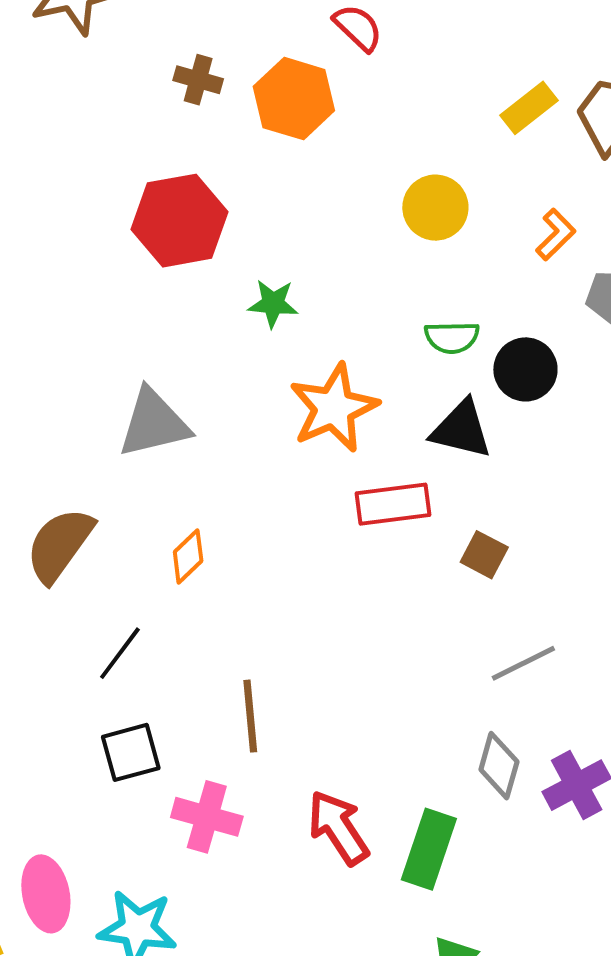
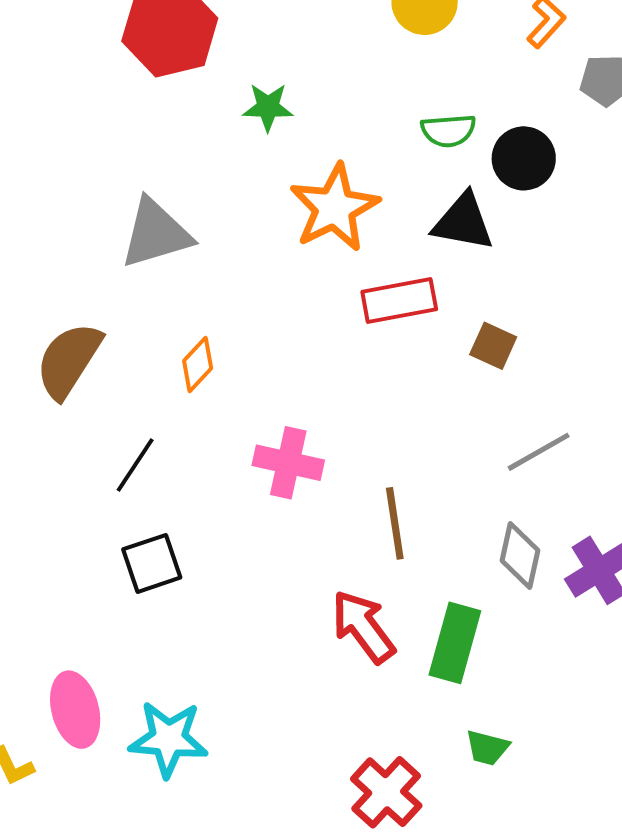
brown line: (250, 716) -> (395, 523), moved
pink cross: (207, 817) -> (288, 463), moved

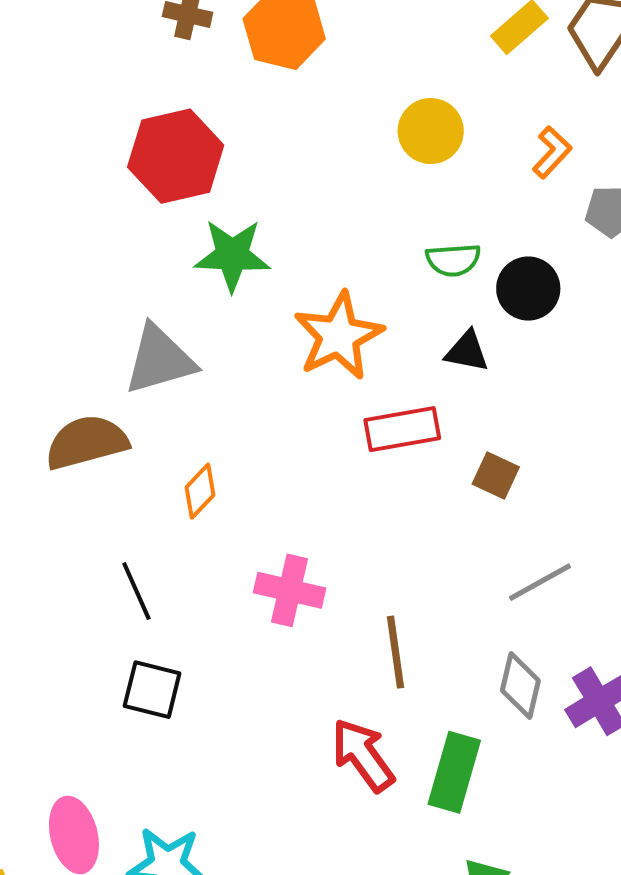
green star: (268, 107) -> (232, 255), moved, size x1.5
black triangle: (463, 222) -> (467, 351), size x0.7
brown semicircle: (69, 360) -> (87, 442), moved, turned 42
black line: (135, 465) -> (136, 591), turned -58
black square: (152, 563) -> (152, 690), turned 32

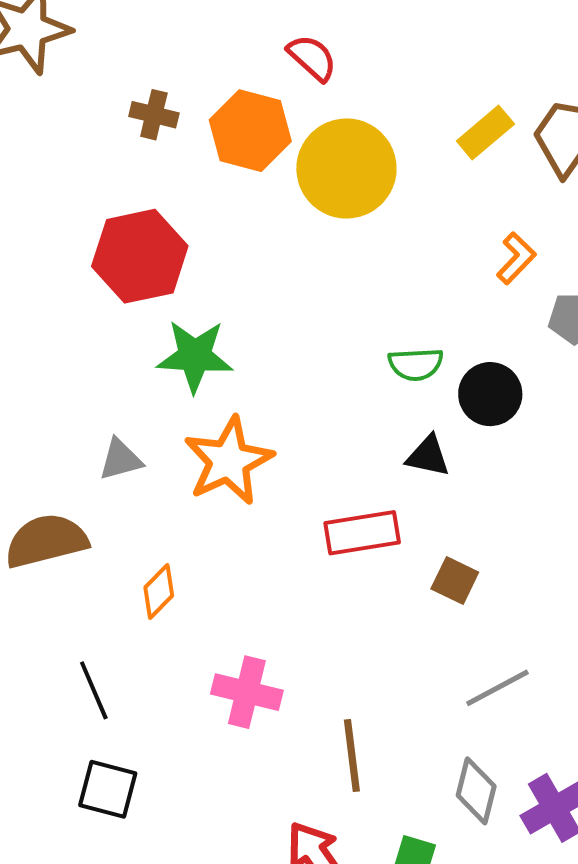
yellow circle: (431, 131) -> (346, 169), moved, size x1.5
orange star: (338, 336) -> (229, 461), moved
gray triangle: (160, 360) -> (120, 459), size x0.6

